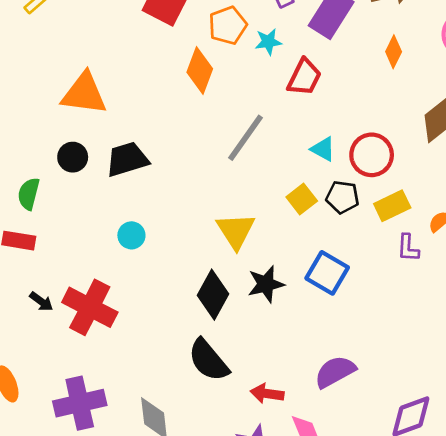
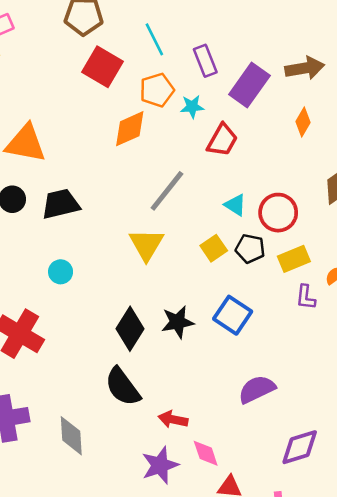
orange diamond: (200, 71) -> (130, 129), turned 42
yellow triangle: (236, 231) -> (146, 244), moved
purple semicircle: (335, 372) -> (257, 389), moved

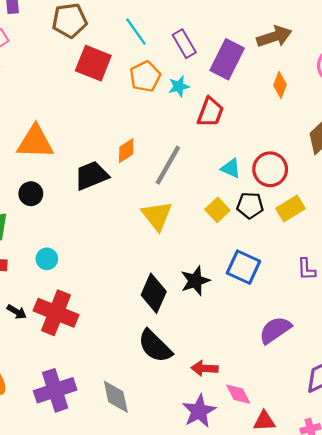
orange diamond: (130, 129) -> (126, 151), moved, size x0.7
black trapezoid: (61, 204) -> (91, 176), moved
cyan circle: (61, 272) -> (47, 259), moved
purple L-shape: (306, 297) -> (306, 269), moved

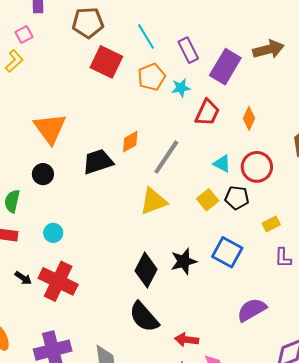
orange diamond: (280, 85) -> (249, 118), moved
orange triangle: (35, 142) -> (50, 128), turned 48
yellow rectangle: (290, 209) -> (271, 224), moved, size x0.7
yellow triangle: (157, 216) -> (153, 201), turned 44

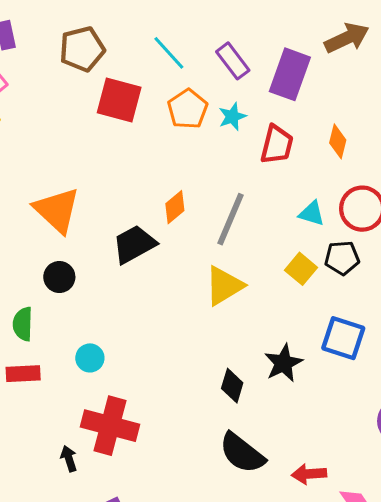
black diamond: (146, 270) -> (232, 386), size x0.7
black arrow: (23, 278) -> (69, 459), moved, turned -132

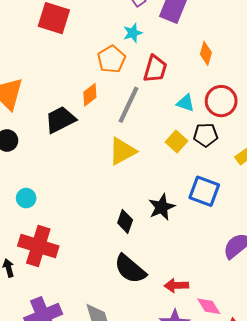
orange pentagon: (188, 109) -> (111, 59), moved
red trapezoid: (277, 145) -> (155, 69), moved

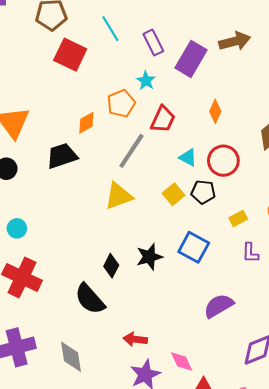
cyan star: (133, 33) -> (146, 81), turned -30
orange diamond: (90, 95) -> (86, 123), moved
black semicircle: (130, 269) -> (90, 299), moved
red arrow: (176, 285) -> (135, 339), moved

